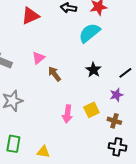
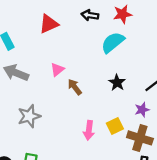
brown cross: (114, 121) -> (140, 138), size x1.6

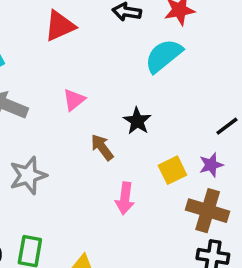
black star: (117, 83) -> (137, 121), moved
brown arrow: (75, 87) -> (102, 147), moved
yellow square: (115, 126) -> (172, 170), moved

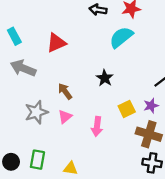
red triangle: (60, 26) -> (56, 43), moved
pink triangle: (74, 100) -> (65, 117), moved
brown arrow: (102, 147) -> (65, 91), moved

